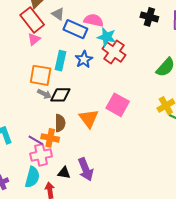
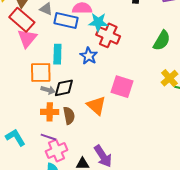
pink triangle: (34, 39) -> (27, 38), size x1.5
blue star: (84, 59) -> (89, 56), moved
orange cross: (50, 138) -> (50, 112), moved

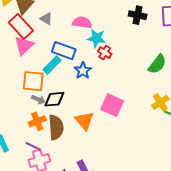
blue rectangle: (66, 20) -> (64, 51), moved
red cross: (108, 35) -> (105, 53), size x0.6
cyan rectangle: (57, 54) -> (52, 65), turned 36
orange cross: (50, 112) -> (37, 121), turned -30
brown semicircle: (69, 116) -> (56, 127), size x1.4

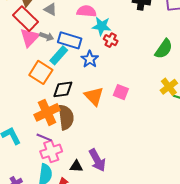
orange square: (33, 81) -> (41, 72), turned 30
gray arrow: (38, 99) -> (47, 36), moved
pink square: (112, 105) -> (121, 92), size x0.7
orange cross: (37, 121) -> (47, 112), size x1.4
orange triangle: (84, 121) -> (94, 96), moved

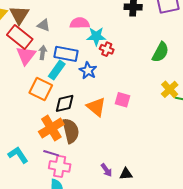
gray arrow: (47, 36) -> (43, 53), turned -96
pink cross: (51, 151) -> (60, 166), turned 35
purple arrow: (97, 160) -> (106, 170), size x0.6
black triangle: (76, 166) -> (126, 174), moved

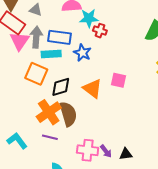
gray arrow: (43, 53) -> (36, 37), size x1.5
cyan rectangle: (57, 70) -> (51, 54), turned 54
pink cross: (60, 166) -> (88, 150), moved

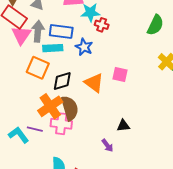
purple line: (50, 137) -> (35, 129), moved
pink cross: (88, 150) -> (61, 124), moved
black triangle: (126, 154) -> (123, 126), moved

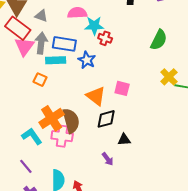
orange square: (38, 68) -> (40, 80), size x0.6
black diamond: (62, 81) -> (106, 119), moved
purple line: (35, 129) -> (26, 166), moved, turned 35
cyan L-shape: (18, 135) -> (32, 136), moved

